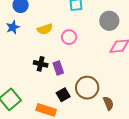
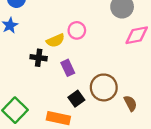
yellow semicircle: (45, 29) -> (55, 40), moved
black cross: (41, 64) -> (39, 58), moved

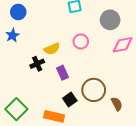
pink circle: (77, 30) -> (81, 41), moved
black cross: (39, 58) -> (37, 64), turned -32

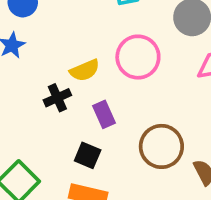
pink circle: (81, 41) -> (138, 57), size x1.5
black square: (70, 99) -> (88, 155), moved, turned -32

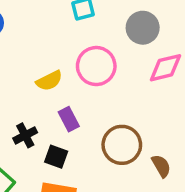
black cross: (57, 98) -> (25, 135), moved

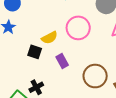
black cross: (25, 135) -> (36, 87), moved
black square: (56, 157) -> (35, 52), moved

